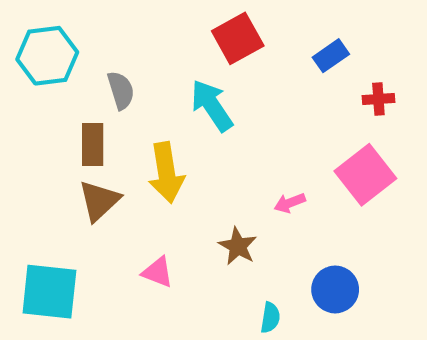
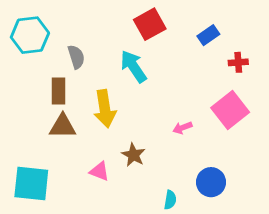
brown triangle: (99, 201) -> (63, 126), turned 44
brown star: (238, 246) -> (133, 155), moved

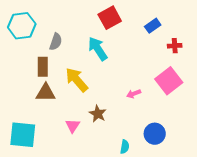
gray semicircle: (76, 57) -> (56, 42), turned 36
yellow arrow: (105, 109) -> (77, 80), turned 148
pink triangle: (99, 171) -> (73, 126), turned 42

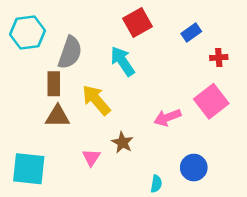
gray semicircle: (56, 42) -> (70, 52), size x1.5
pink arrow: (134, 94) -> (168, 118), size x1.5

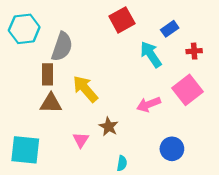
cyan arrow: (122, 61) -> (151, 54), moved
cyan semicircle: (156, 184) -> (122, 163), moved

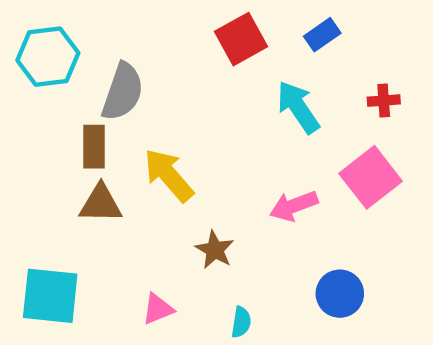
blue rectangle: (170, 29) -> (322, 35), moved
pink triangle: (81, 140) -> (158, 309), moved, turned 35

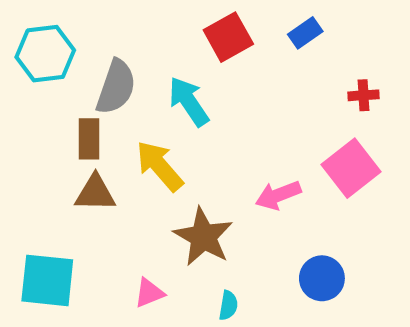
cyan arrow: (298, 107) -> (189, 102), moved
brown star: (215, 250) -> (203, 237), size x1.6

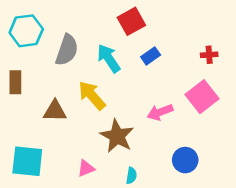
blue rectangle: (305, 33) -> (151, 56), moved
brown rectangle: (89, 139) -> (15, 82), moved

